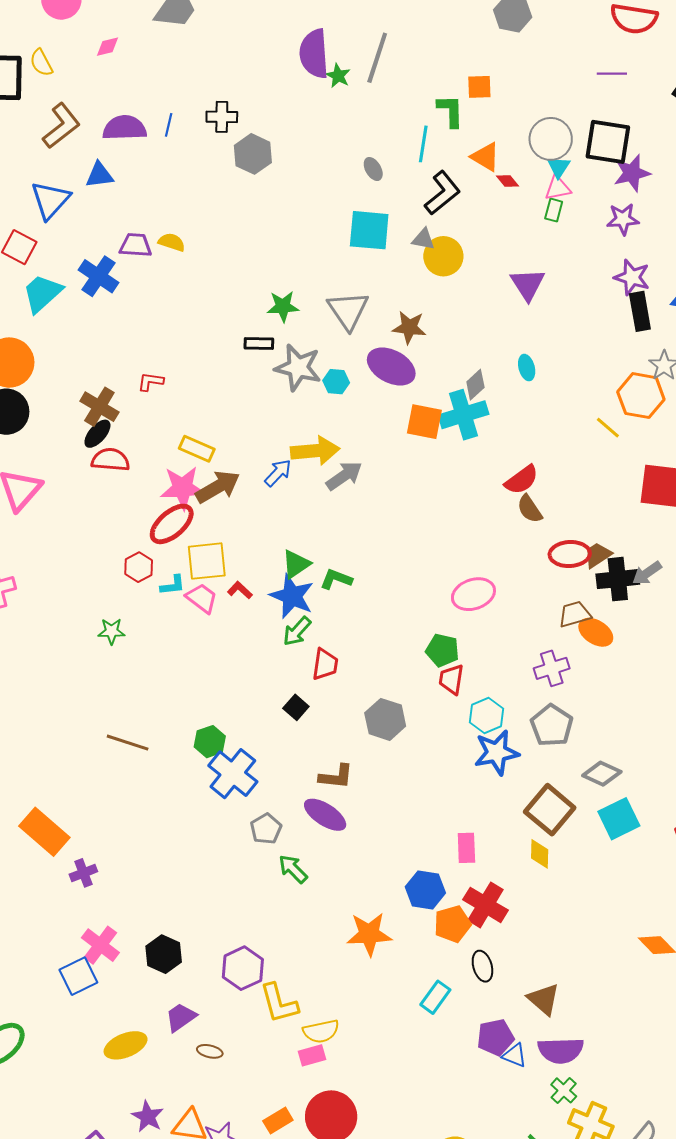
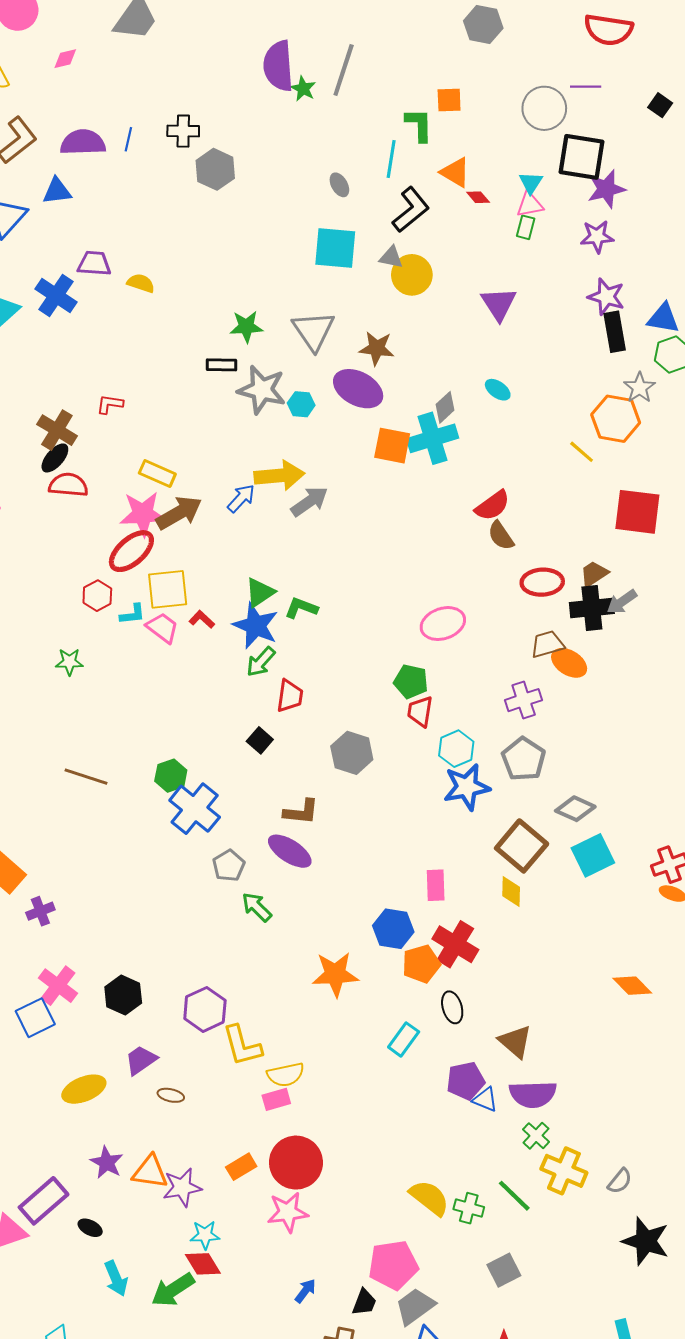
gray circle: (551, 139) -> (544, 108), moved
yellow semicircle: (172, 242) -> (141, 283), moved
cyan ellipse: (527, 368) -> (498, 390), turned -40
brown trapezoid: (598, 555) -> (594, 574), moved

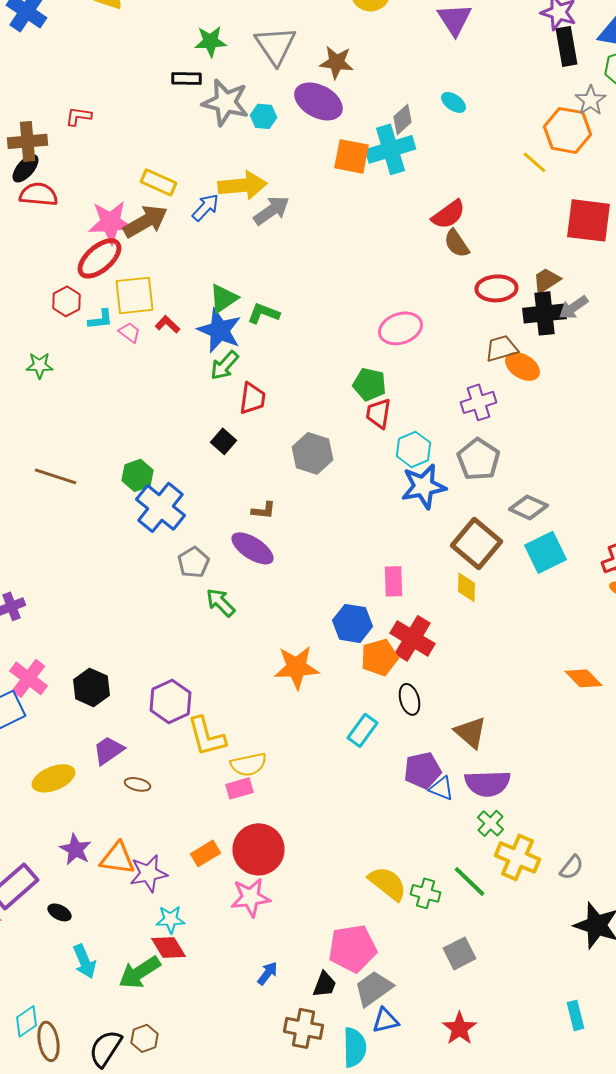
brown cross: (57, 430) -> (28, 141), turned -36
yellow rectangle: (157, 474) -> (158, 182), moved
pink trapezoid: (163, 628) -> (130, 332), size x0.7
brown L-shape: (301, 812) -> (264, 510), size x0.7

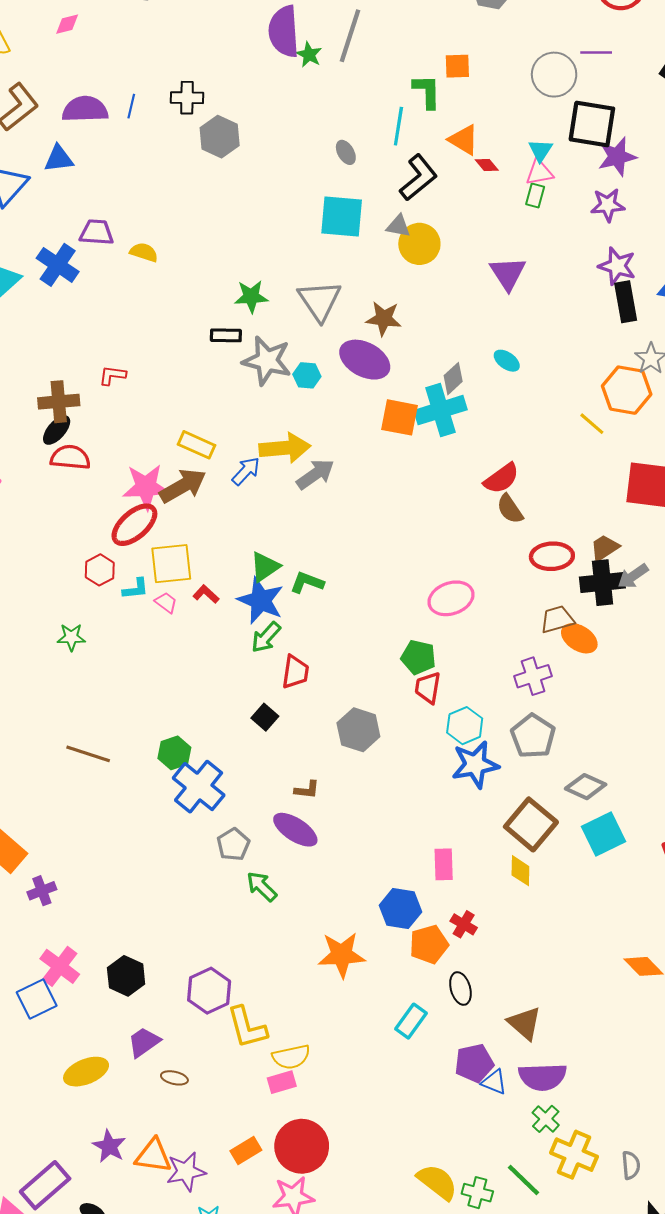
red cross: (412, 638) -> (464, 924), size x0.6
gray semicircle: (572, 867) -> (631, 1165), turned -44

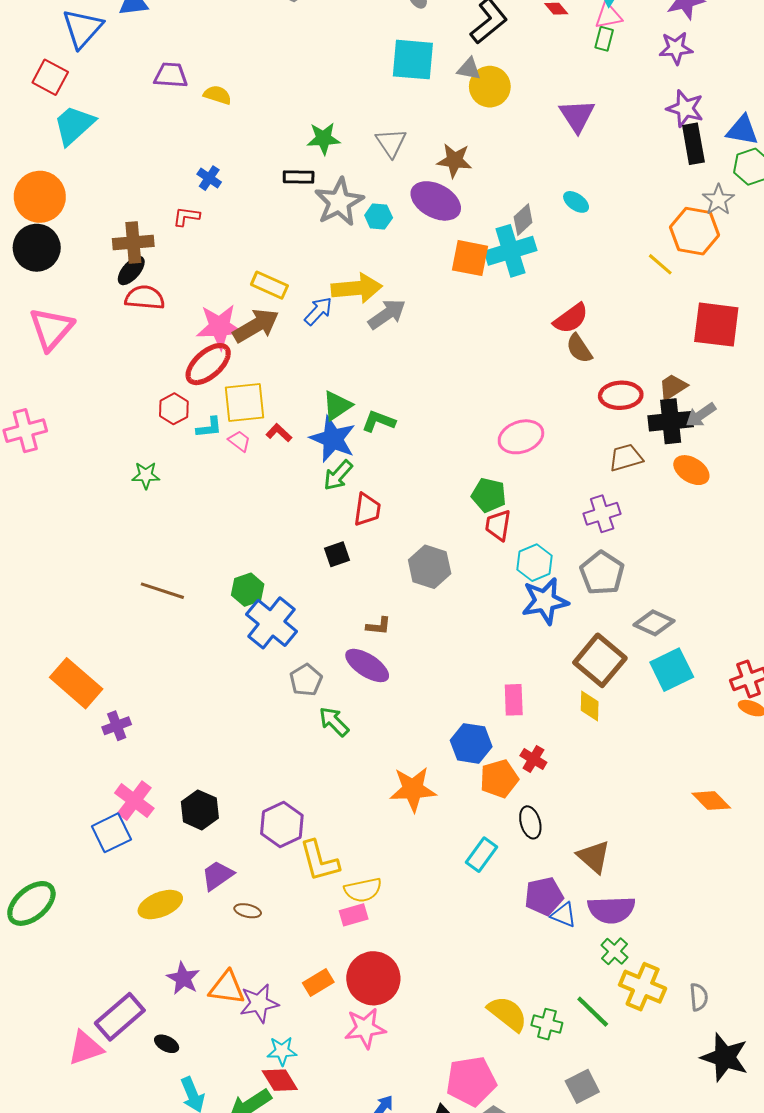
blue cross: (58, 265) -> (209, 178), moved, size x0.6
gray triangle: (320, 301) -> (391, 143), size x0.7
gray star: (267, 361) -> (339, 202), turned 30
orange ellipse: (579, 638) -> (691, 470), moved
black square: (265, 717) -> (337, 554), turned 30

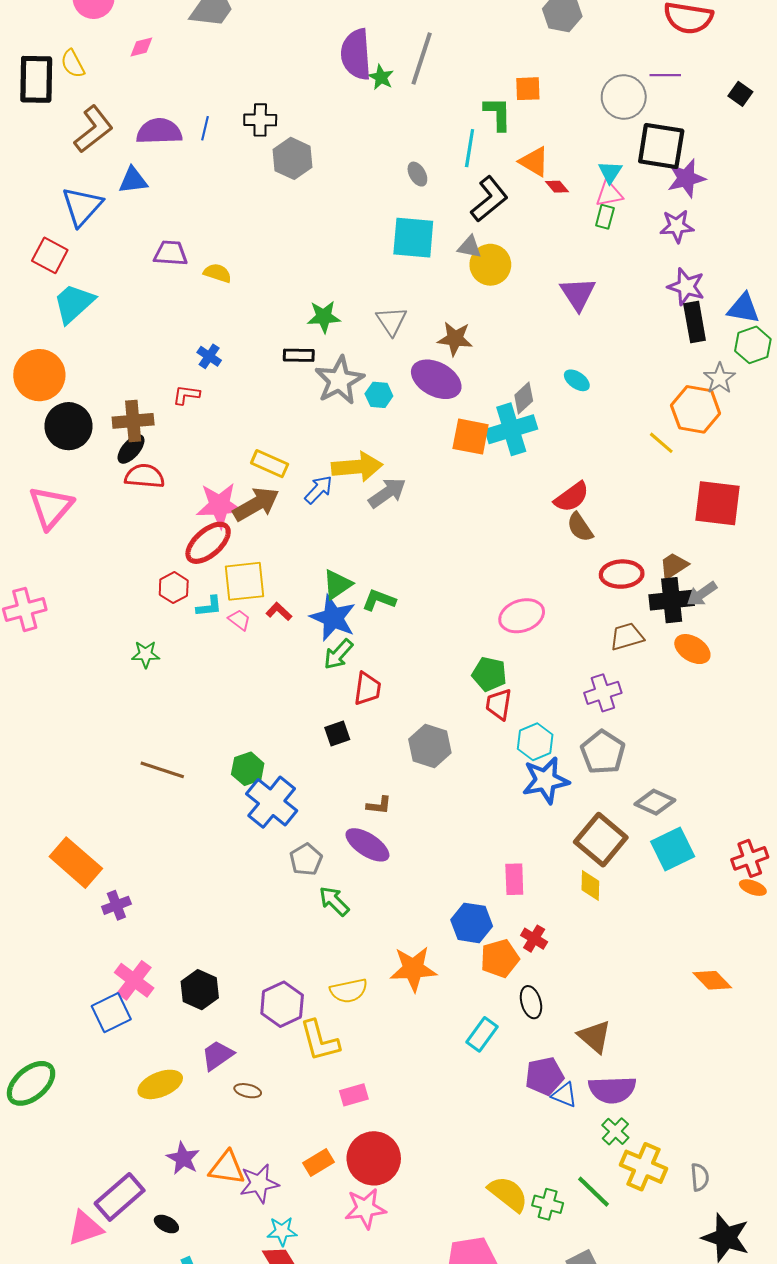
black circle: (37, 248) -> (69, 426), moved
yellow semicircle: (363, 890) -> (349, 991), moved

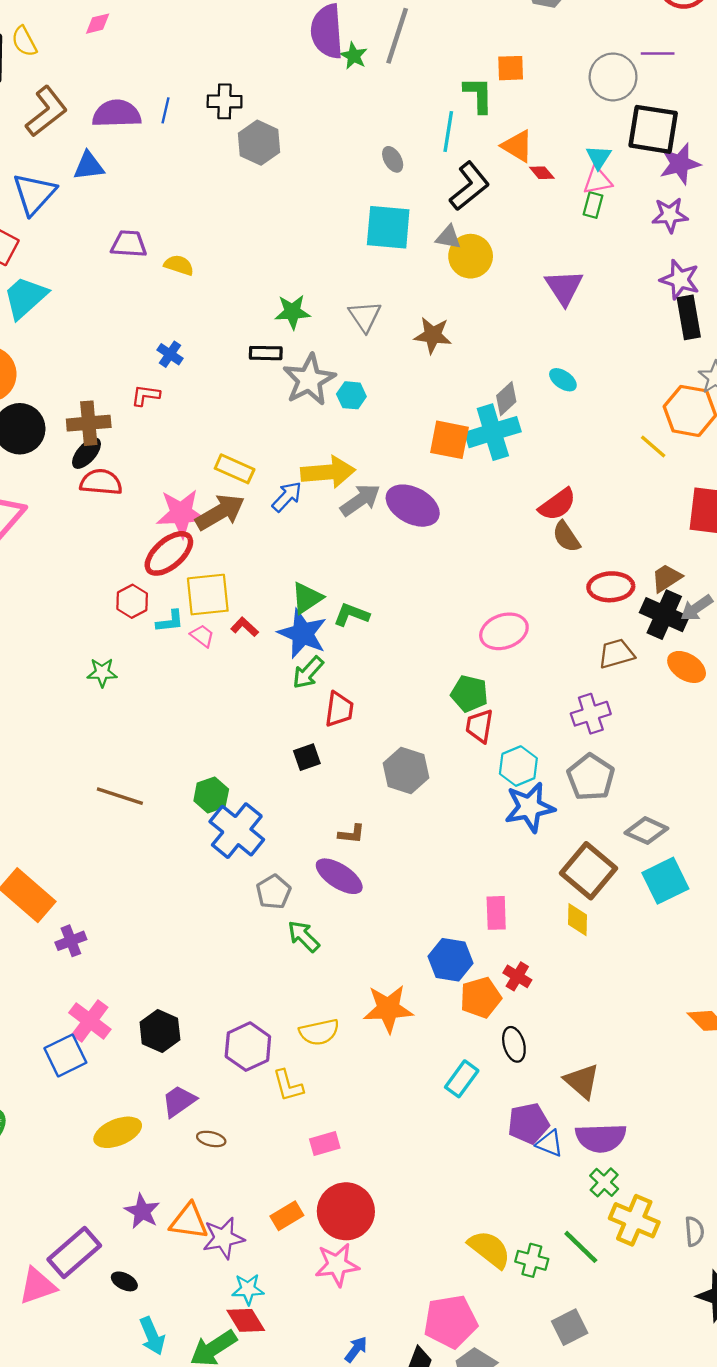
purple ellipse: (436, 379) -> (413, 506), moved
black cross: (672, 600) -> (664, 615), turned 30
yellow L-shape: (320, 1041) -> (288, 1086), size x0.7

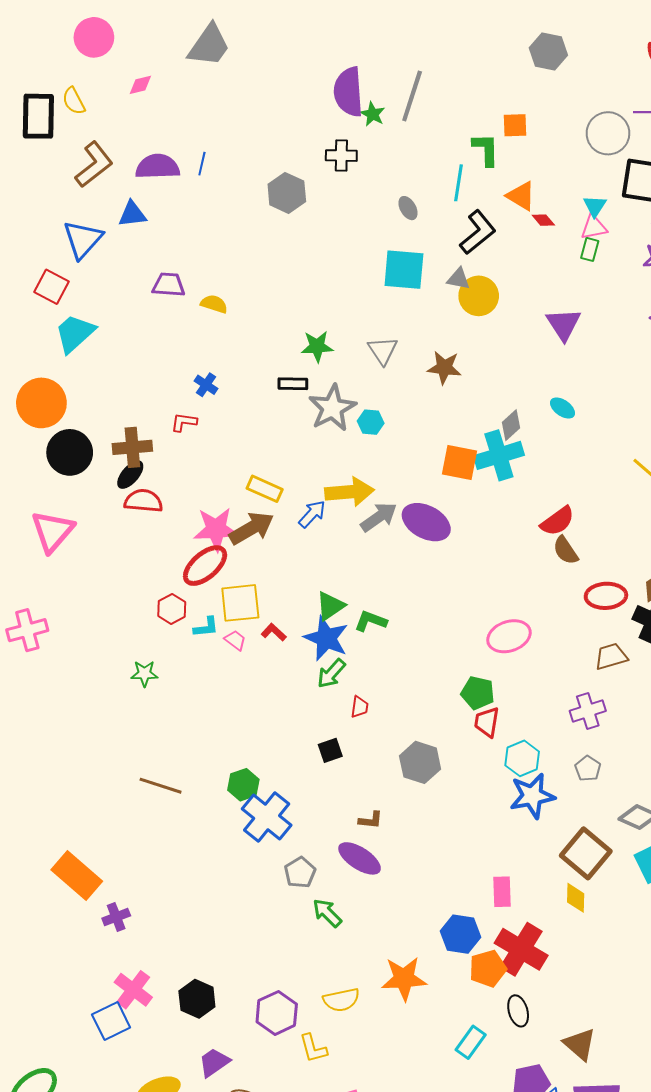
black cross: (225, 101) -> (341, 156), moved
red trapezoid: (339, 709) -> (360, 707), size x0.7
gray pentagon: (591, 777) -> (588, 769), size x0.6
red cross: (517, 976) -> (521, 949), size x2.0

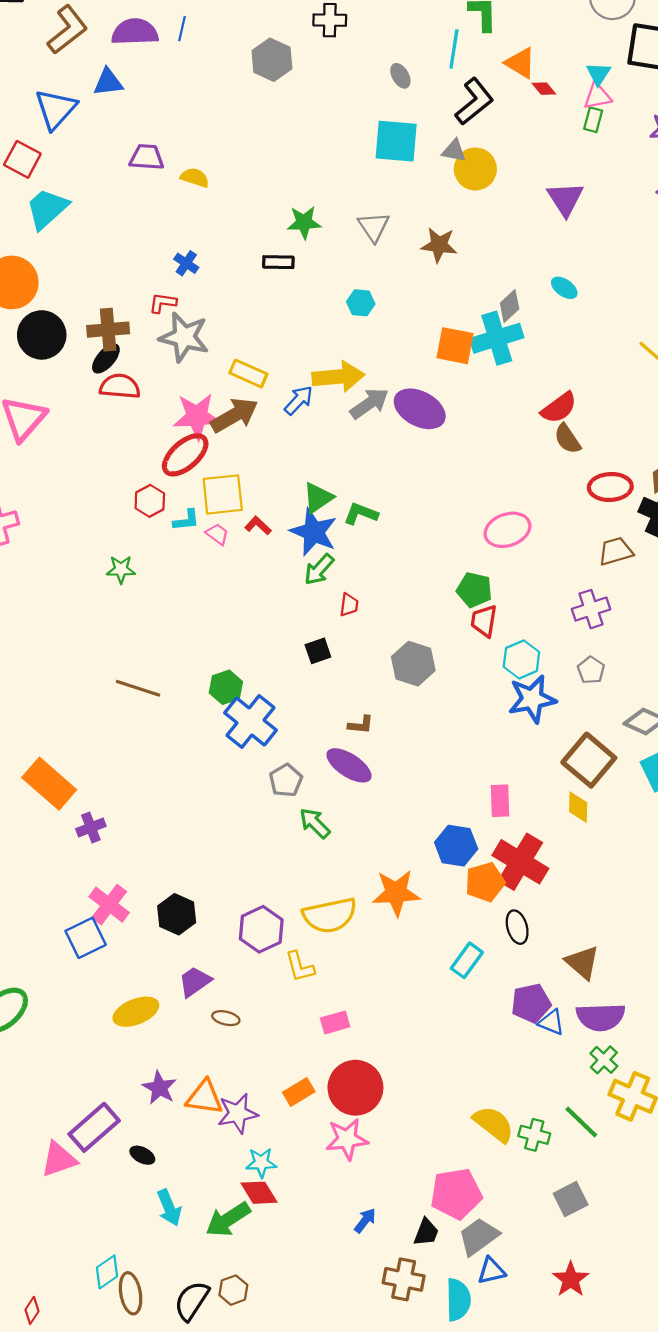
gray star: (332, 408) -> (184, 337), moved, turned -30
yellow semicircle: (341, 1000) -> (330, 915), size x1.4

